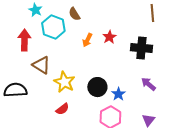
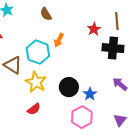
brown line: (152, 13) -> (117, 21), moved
cyan hexagon: (53, 27) -> (38, 52), moved
red star: (109, 37) -> (94, 29), moved

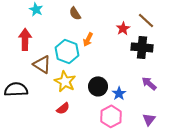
brown line: (117, 21) -> (146, 20), turned -42

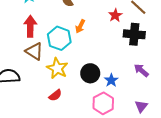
red arrow: (25, 39) -> (30, 26), moved

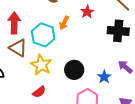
red star: (115, 15) -> (87, 12), moved
blue star: (111, 80) -> (104, 77), moved

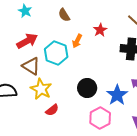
red arrow: (14, 23) -> (27, 41), turned 60
yellow star: (41, 65) -> (41, 89), moved
blue star: (104, 77) -> (117, 95), size x1.5

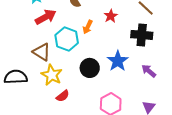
red arrow: (27, 41) -> (46, 17), moved
black circle: (87, 88) -> (90, 68), moved
blue star: (117, 95) -> (118, 61), moved

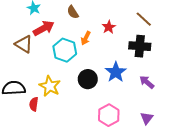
brown triangle: (42, 52) -> (24, 44), moved
red semicircle: (63, 96) -> (34, 104), moved, turned 136

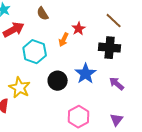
orange arrow: (86, 38) -> (64, 40), moved

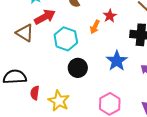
black circle: (58, 81) -> (78, 68), moved
yellow star: (20, 88) -> (59, 101), moved

